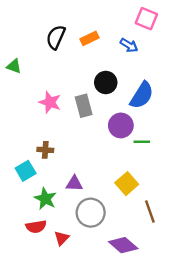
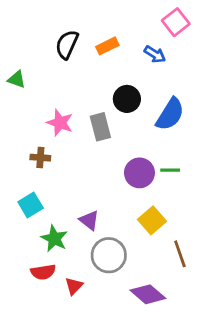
pink square: (146, 19) -> (176, 22), turned 30
purple circle: (121, 125) -> (139, 173), moved
brown cross: (45, 150) -> (40, 158), moved
purple triangle: (74, 184) -> (89, 220), turned 36

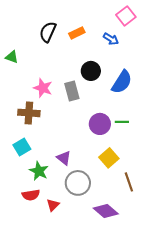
brown cross: (40, 158) -> (29, 113), size x1.5

